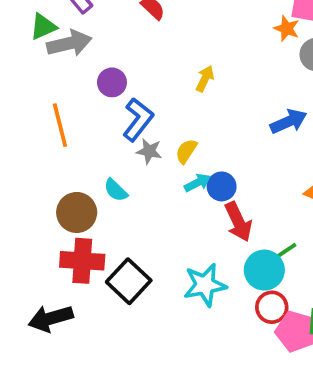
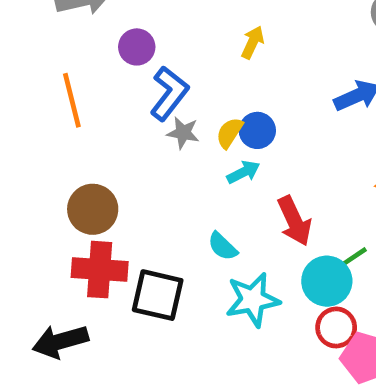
blue circle: (222, 186) -> (257, 130), moved
cyan semicircle: (116, 190) -> (223, 246), moved
black square: (129, 281) -> (158, 295), turned -30

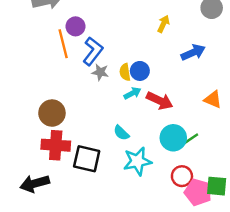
yellow arrow: (253, 42) -> (163, 24), moved
orange line: (72, 100) -> (63, 44), moved
yellow semicircle: (229, 133) -> (125, 72), turned -42
red arrow: (294, 221) -> (160, 101), moved, turned -40
cyan circle: (327, 281) -> (173, 138), moved

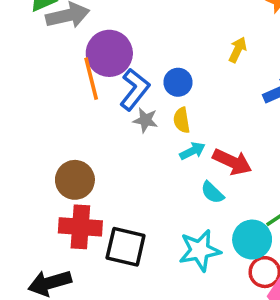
purple circle: (75, 26) -> (109, 53), size x1.6
blue circle: (140, 71) -> (178, 82), moved
cyan semicircle: (121, 133) -> (212, 193), moved
cyan circle: (173, 138) -> (252, 240), moved

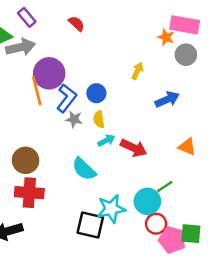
cyan semicircle: (212, 193) -> (84, 169), moved, size x1.5
black square: (126, 247) -> (90, 225), moved

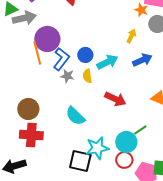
yellow arrow: (137, 71) -> (131, 36), moved
cyan arrow: (106, 140) -> (107, 62), moved, size x1.5
red circle: (156, 224) -> (124, 160), moved

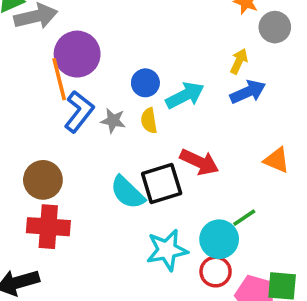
yellow arrow: (131, 36) -> (239, 61), moved
blue L-shape: (61, 59) -> (79, 112), moved
black square: (80, 161) -> (162, 184), moved, turned -30

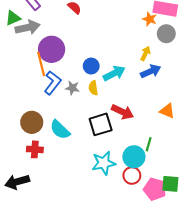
cyan semicircle: (127, 192) -> (60, 130), moved
green line: (244, 218) -> (149, 144), turned -40
red cross: (48, 227) -> (35, 149), size x0.7

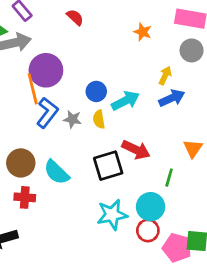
orange star: (150, 19) -> (143, 32), moved
orange triangle: (167, 111) -> (193, 148), turned 42
green line: (149, 144) -> (169, 178), moved

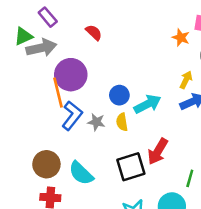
red semicircle: (75, 17) -> (94, 32), moved
orange star: (143, 32) -> (181, 38), moved
red arrow: (136, 150) -> (158, 151), turned 96

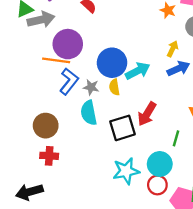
orange line: (58, 93) -> (56, 60), turned -68
blue circle: (119, 95) -> (112, 63), size x1.6
cyan semicircle: (81, 173) -> (89, 113), moved, turned 35

